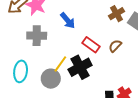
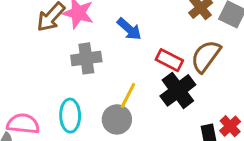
brown semicircle: (115, 46) -> (206, 56), size x1.6
black cross: (80, 67) -> (178, 90), moved

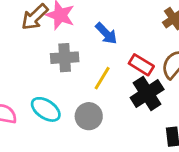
yellow line: (128, 95) -> (102, 78), moved
cyan ellipse: (70, 116) -> (46, 109), turned -60

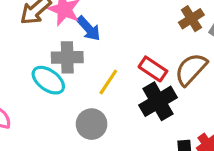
blue arrow: (106, 33) -> (89, 29), moved
cyan ellipse: (46, 109) -> (48, 80), moved

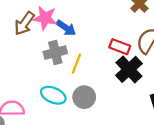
cyan ellipse: (48, 80) -> (53, 95), moved
yellow line: (108, 82) -> (76, 64), moved

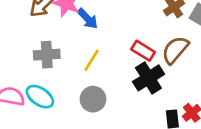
gray cross: (55, 53) -> (47, 55), moved
cyan ellipse: (53, 95) -> (40, 97), moved

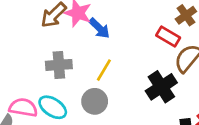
red rectangle: (143, 51) -> (168, 37), moved
gray circle: (93, 99) -> (95, 101), moved

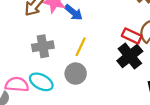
red rectangle: (168, 37) -> (132, 36), moved

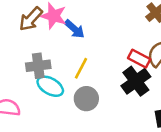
gray circle: (76, 74) -> (86, 99), moved
cyan ellipse: (41, 82) -> (50, 86), moved

